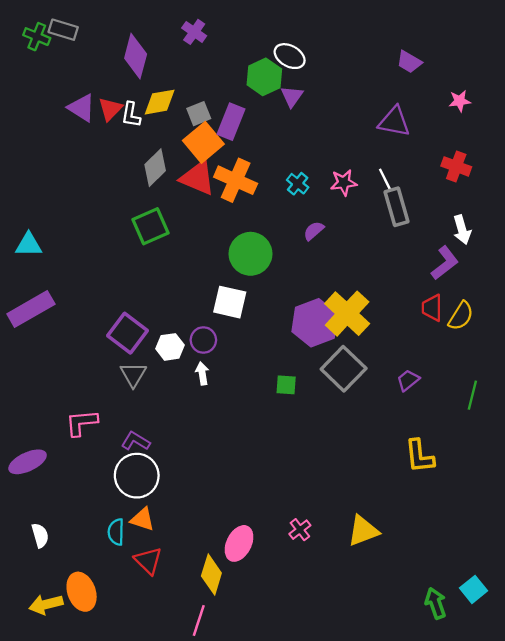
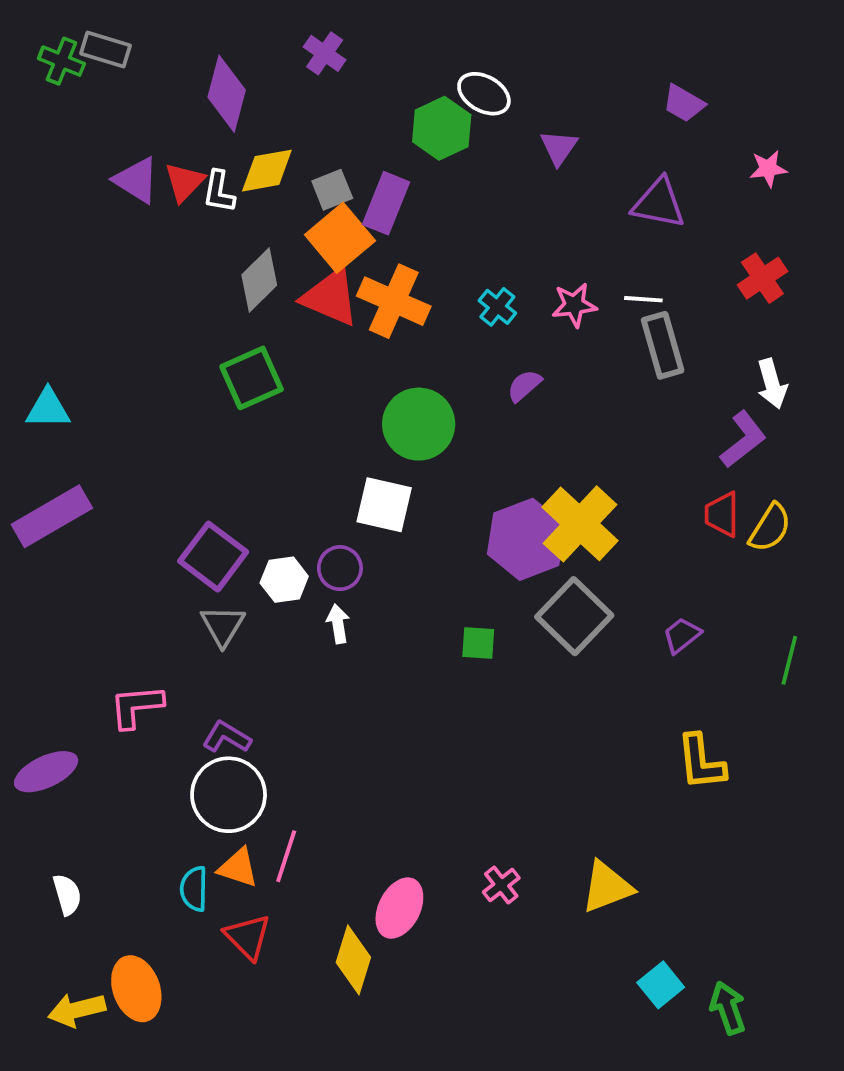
purple triangle: (292, 96) -> (559, 147), moved
red cross: (456, 166) -> (762, 278), turned 36
white line: (385, 179) -> (643, 299), turned -60
cyan square: (473, 589) -> (661, 985), moved
pink line: (199, 620) -> (286, 856), moved

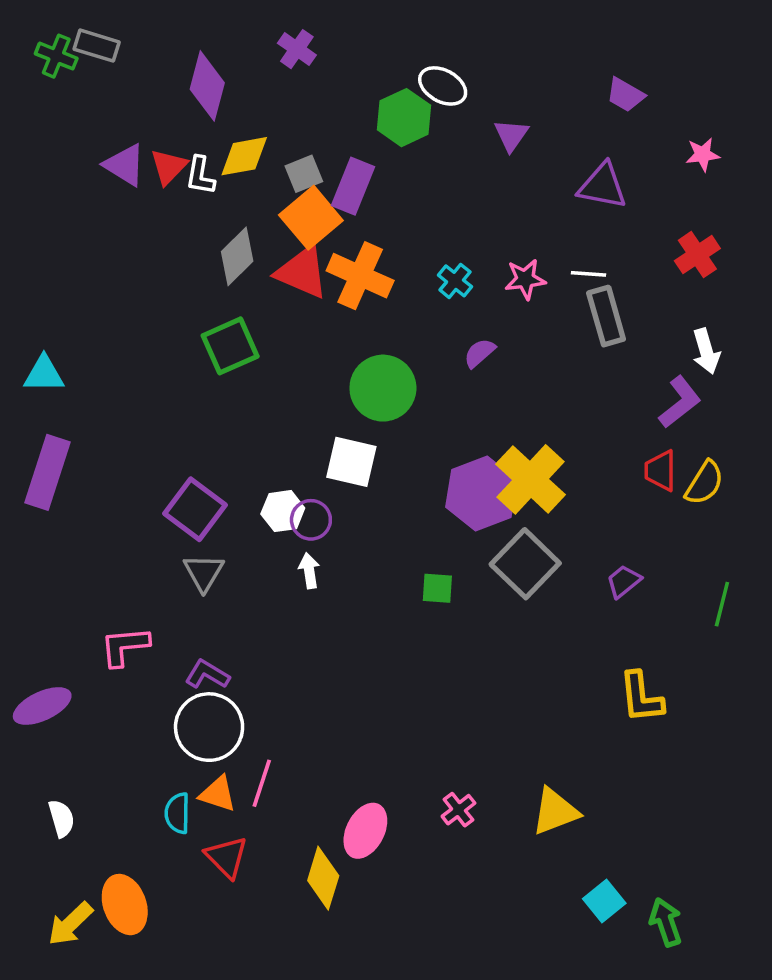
purple rectangle: (52, 516) -> (47, 472), turned -42
white hexagon: (284, 580) -> (283, 511), moved
yellow arrow: (77, 1010) -> (70, 924), turned -30

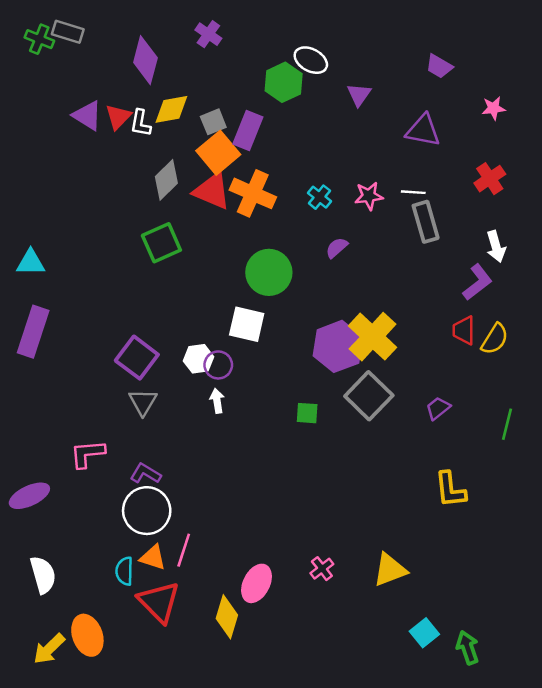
white semicircle: (61, 818) -> (43, 575), size x1.4
red triangle: (227, 857) -> (159, 602), size x1.4

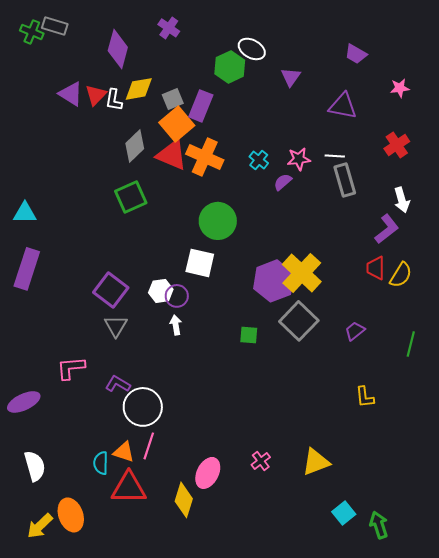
purple semicircle: (337, 248) -> (283, 182), moved
yellow L-shape: (450, 490) -> (365, 397), size x0.7
white circle: (147, 511) -> (143, 407), moved
red triangle: (159, 602) -> (129, 488), turned -45

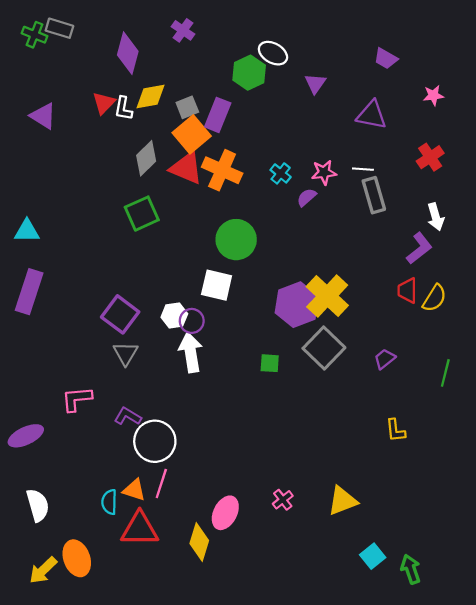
purple triangle: (71, 94) -> (43, 116), moved
white arrow: (176, 325) -> (191, 352), size x1.8

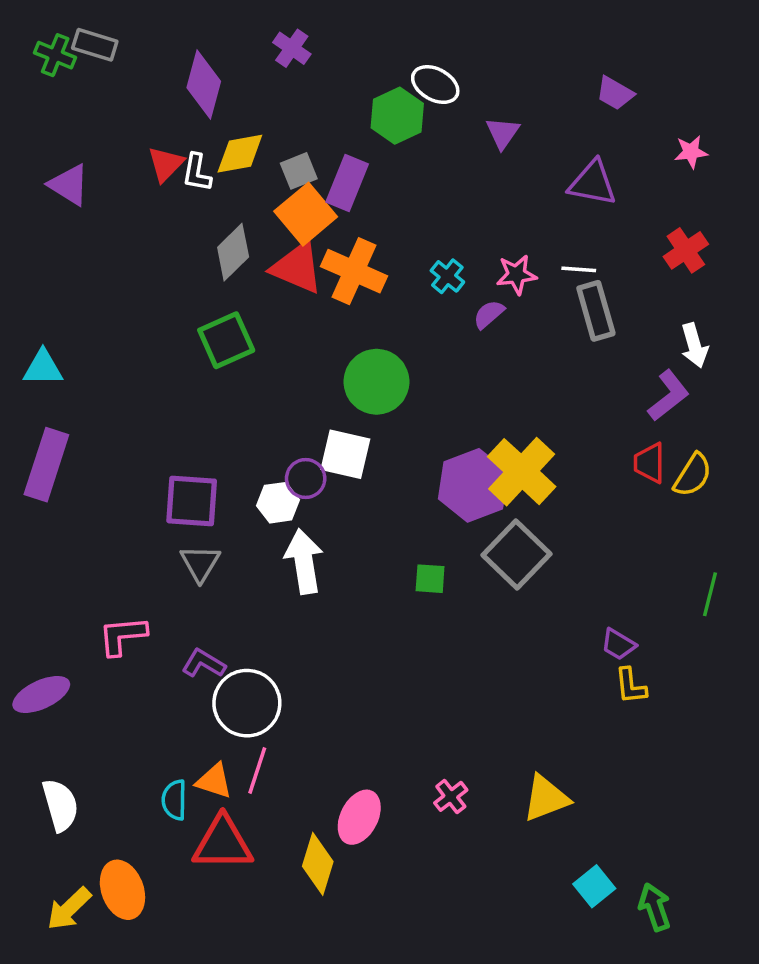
purple square: (120, 314) -> (192, 501), turned -33
purple circle: (192, 321) -> (306, 478), moved
purple trapezoid: (385, 359) -> (618, 644), moved, turned -110

